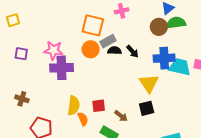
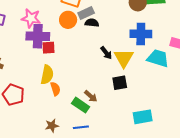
black arrow: (132, 51) -> (106, 53), moved
cyan trapezoid: (180, 67) -> (158, 58), moved
red square: (99, 106) -> (48, 48), moved
brown arrow: (121, 116) -> (91, 96), moved

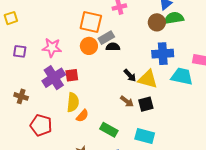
purple cross: (38, 36) -> (54, 78), moved, turned -30
yellow triangle: (124, 58) -> (148, 79), turned -40
orange semicircle: (55, 89) -> (82, 116), turned 64
brown arrow: (91, 96) -> (127, 101), moved
cyan rectangle: (143, 117) -> (145, 136), moved, turned 30

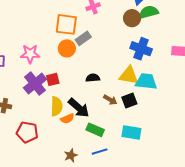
black semicircle: (113, 47) -> (93, 78), moved
blue cross: (163, 54) -> (141, 49), turned 30
black arrow: (130, 75) -> (79, 108), moved, size x1.6
cyan trapezoid: (182, 76) -> (146, 81), moved
orange semicircle: (82, 116) -> (67, 119), turned 32

